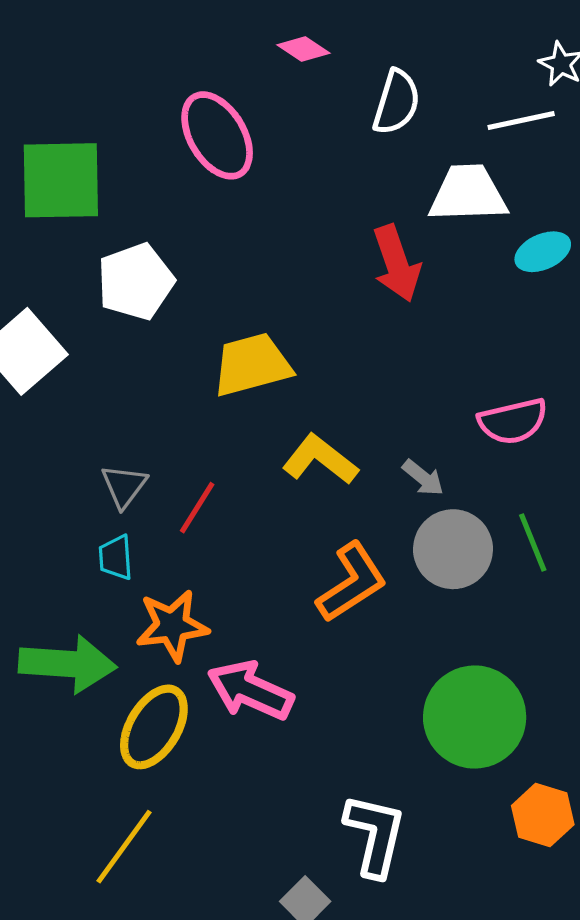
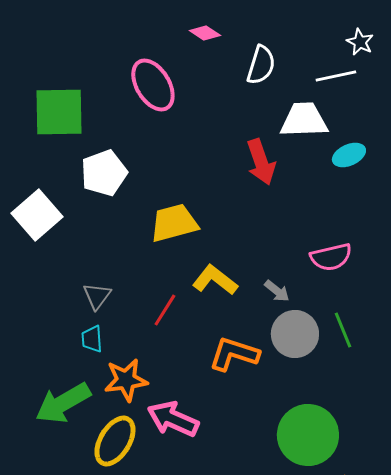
red line: (197, 508) -> (165, 310), moved
orange L-shape: (352, 582) -> (234, 354), turned -129
green arrow: (68, 664) -> (63, 403), turned 146

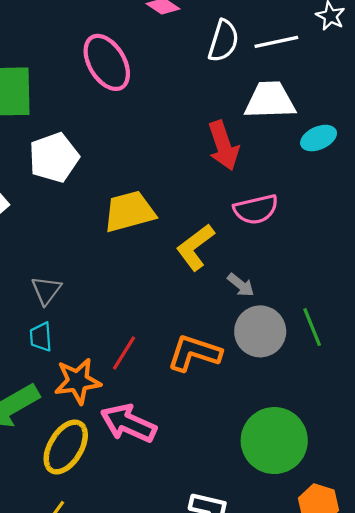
white line: (336, 76) -> (276, 42), moved
pink semicircle: (331, 257) -> (256, 209), moved
yellow L-shape: (215, 280) -> (195, 247), moved, turned -75
red line: (165, 310) -> (124, 353), moved

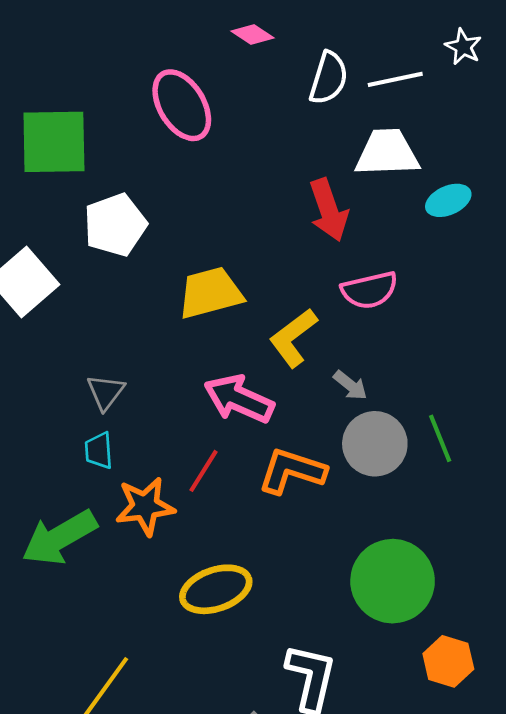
pink arrow: (128, 423) -> (239, 399), moved
yellow ellipse: (66, 447) -> (216, 589), moved, turned 40

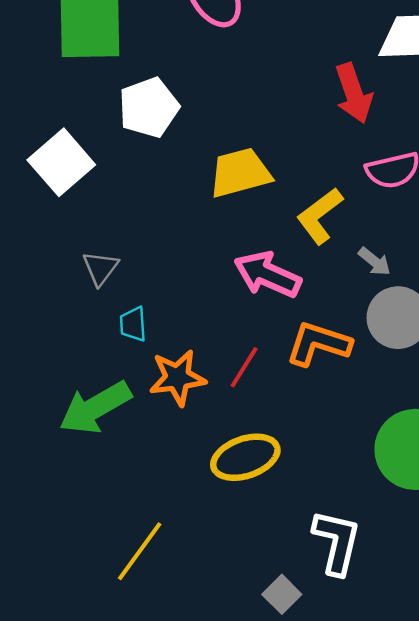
gray triangle: (106, 392) -> (100, 268), moved
red line: (204, 471) -> (244, 367), moved

